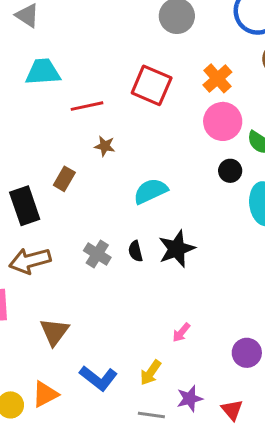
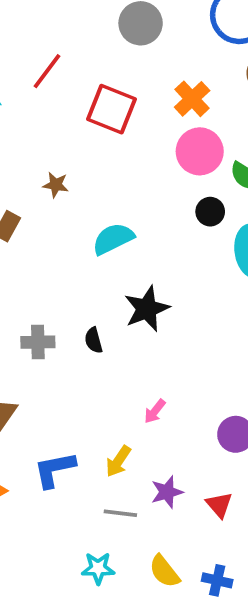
red line: (87, 106) -> (47, 71), moved, turned -40
black semicircle: (135, 251) -> (94, 340), moved
gray cross: (97, 254) -> (38, 342), moved, turned -32
blue L-shape: (98, 378) -> (55, 470), turned 132

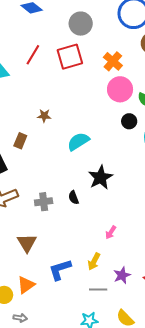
red square: (111, 109) -> (70, 57), moved, turned -32

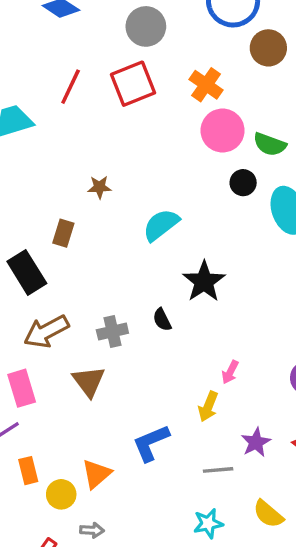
brown triangle: (27, 243) -> (89, 381), moved
yellow arrow: (94, 261) -> (208, 407), moved

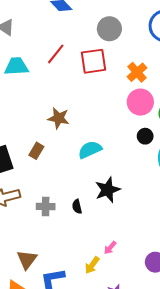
brown star: (99, 187) -> (59, 118), size x1.5
brown rectangle: (63, 233) -> (36, 151), moved
brown triangle: (89, 381) -> (27, 259), moved

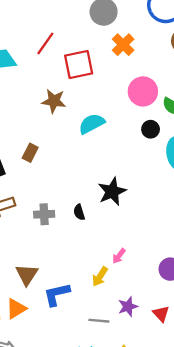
red square: (93, 61) -> (79, 65), moved
orange cross: (137, 72) -> (123, 45), moved
brown star: (59, 118) -> (54, 101), moved
cyan semicircle: (90, 150) -> (92, 124), moved

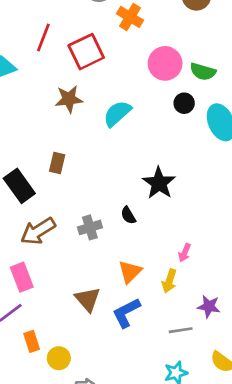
purple star: (128, 307) -> (209, 306), turned -30
orange triangle: (16, 309) -> (130, 272), moved

